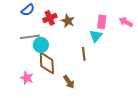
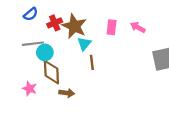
brown star: (68, 21) -> (74, 26), size x1.6
cyan triangle: (96, 36) -> (84, 44), moved
brown arrow: (69, 82) -> (67, 93), moved, turned -48

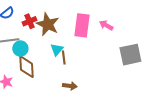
pink rectangle: (112, 27) -> (82, 25), size x1.6
cyan triangle: (84, 44) -> (57, 50), moved
brown arrow: (67, 93) -> (70, 86), moved

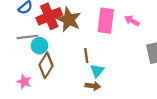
red cross: (29, 21) -> (49, 16), size x1.6
cyan triangle: (57, 50) -> (97, 71), moved
brown diamond: (26, 67) -> (46, 65), turned 35

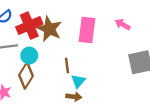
pink arrow: (132, 21) -> (123, 24), moved
cyan circle: (39, 46) -> (29, 56), moved

